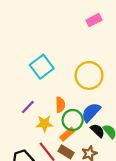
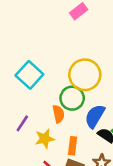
green circle: (73, 120) -> (72, 98), moved
orange rectangle: (67, 134) -> (73, 146), turned -32

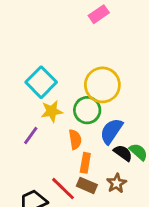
orange semicircle: (58, 114) -> (75, 139), moved
yellow star: (45, 139) -> (52, 111), moved

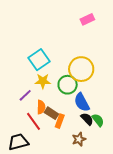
blue semicircle: (111, 131) -> (82, 102), turned -72
orange semicircle: (75, 139) -> (41, 107), moved
brown rectangle: (87, 185) -> (51, 113), moved
red line: (63, 189) -> (33, 121), moved

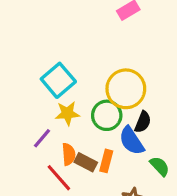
black semicircle: (87, 119) -> (143, 122), moved, turned 72
orange rectangle: (60, 121) -> (106, 161), moved

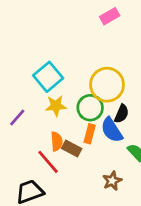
purple line: (42, 138) -> (17, 117), moved
orange rectangle: (106, 161) -> (90, 134), moved

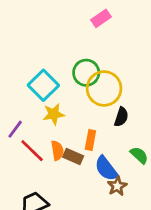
green circle: (90, 108) -> (86, 73), moved
blue semicircle: (112, 130) -> (106, 169), moved
red line: (48, 162) -> (32, 151), moved

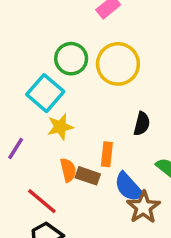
green circle: (86, 73) -> (71, 59), moved
yellow circle: (104, 88) -> (118, 64), moved
red line: (32, 151) -> (42, 201), moved
brown star: (117, 186) -> (143, 207), size x1.4

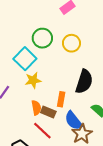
yellow circle: (118, 64) -> (71, 43), size x0.7
black semicircle: (142, 124) -> (84, 82), size x1.6
red line: (42, 201) -> (42, 131), moved

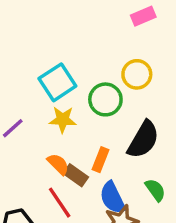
green circle: (42, 38) -> (105, 99), moved
orange semicircle: (36, 108) -> (58, 164), turned -48

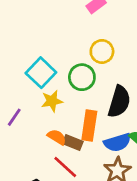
orange rectangle: (100, 160) -> (89, 126), size x1.5
blue semicircle: (112, 198) -> (118, 142), moved, turned -68

